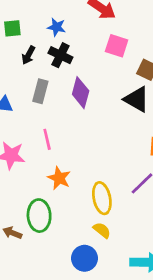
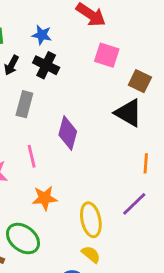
purple diamond: (81, 93) -> (68, 133), moved
orange star: (59, 178) -> (45, 198), turned -30
green ellipse: (39, 216) -> (23, 239), turned -48

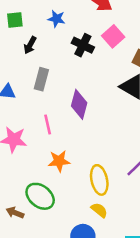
pink square: (107, 55) -> (113, 36), turned 30
black cross: (46, 65) -> (83, 45), moved

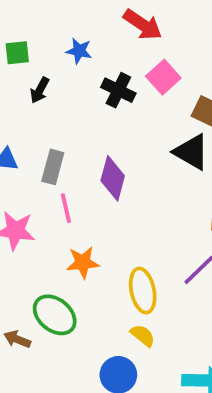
gray rectangle: (41, 79) -> (53, 167), moved

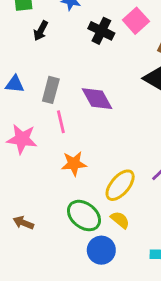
purple diamond: (113, 178) -> (97, 99), turned -44
yellow ellipse: (143, 291) -> (120, 185), turned 52
green ellipse: (55, 315) -> (84, 216), moved

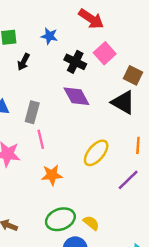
purple diamond: (97, 99) -> (76, 96), moved
yellow ellipse: (120, 185) -> (96, 153), moved
green ellipse: (84, 216) -> (60, 219), turned -60

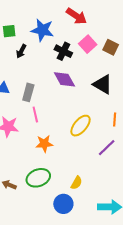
blue star: (49, 36) -> (42, 30), size x1.6
brown square: (133, 75) -> (111, 47), moved
green ellipse: (60, 219) -> (38, 178), moved
yellow semicircle: (91, 223) -> (76, 183), turned 80

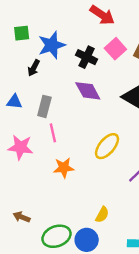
blue star: (42, 30) -> (52, 45), moved, turned -30
black arrow: (21, 51) -> (34, 68), moved
green ellipse: (38, 178) -> (57, 236), moved

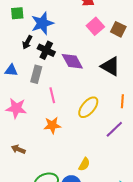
black cross: (87, 57) -> (46, 50), moved
pink line: (53, 133) -> (52, 95), moved
brown arrow: (22, 217) -> (18, 149), moved

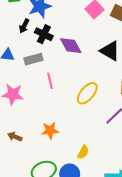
gray rectangle: (36, 74) -> (33, 59), turned 60
orange star: (52, 125) -> (50, 130), moved

